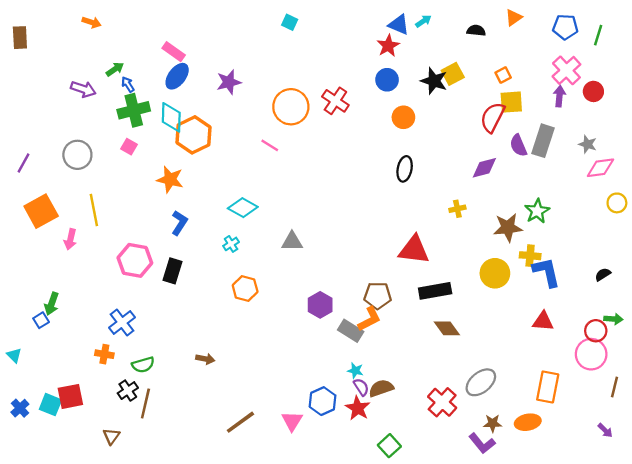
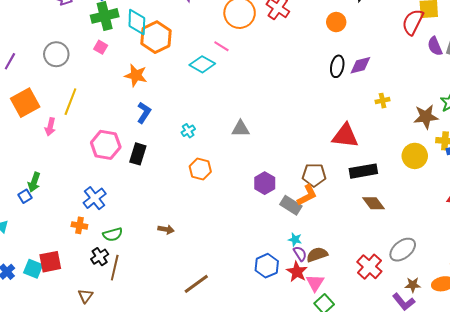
purple diamond: (484, 168) -> (360, 65), moved
cyan diamond: (243, 208) -> (202, 64), moved
yellow line: (94, 210) -> (70, 102), turned 32
pink triangle: (292, 421) -> (315, 283), moved

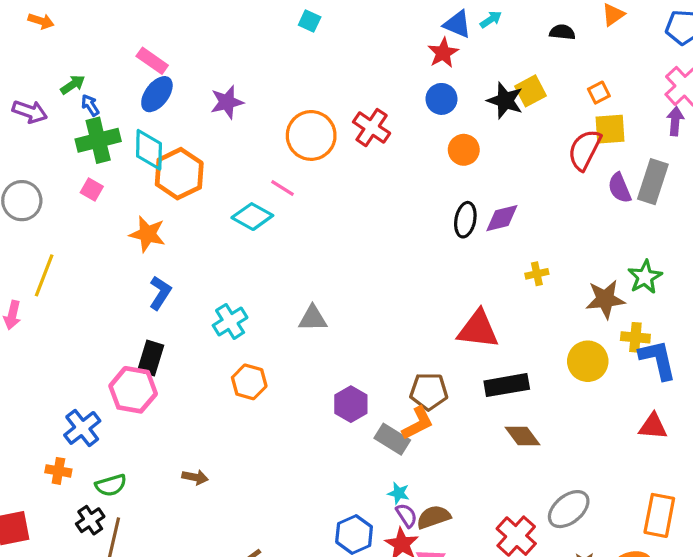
cyan cross: (188, 131) -> (230, 321), size x1.5
pink hexagon: (106, 145) -> (133, 390), moved

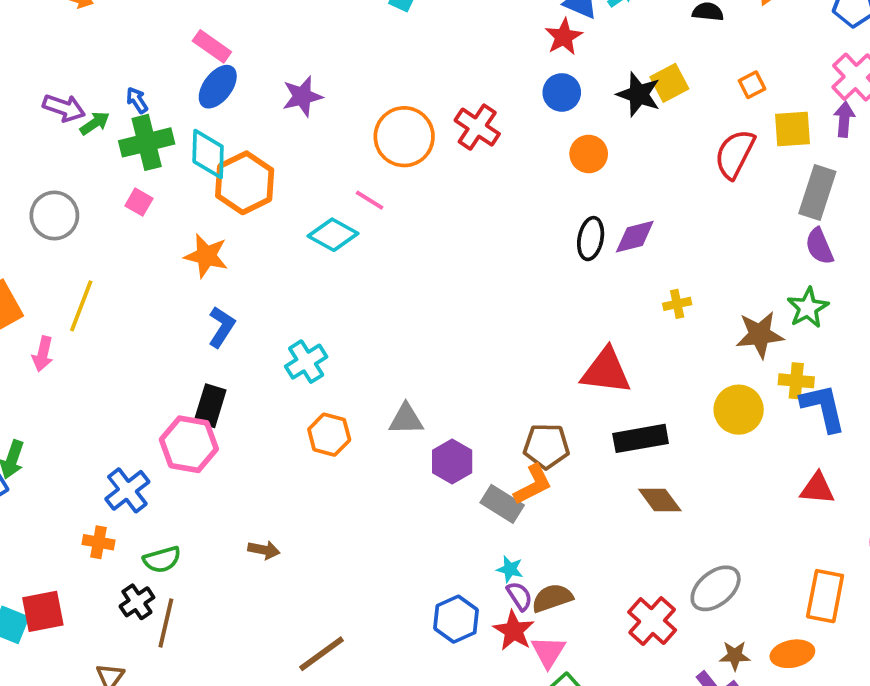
green arrow: (73, 85) -> (95, 123), moved
yellow square: (610, 129) -> (792, 129), moved
purple semicircle: (620, 188) -> (819, 246), moved
gray triangle: (313, 318) -> (406, 419), moved

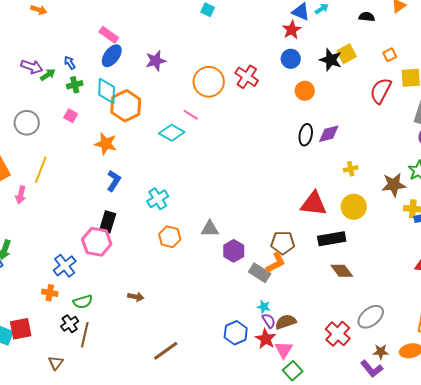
green cross: (147, 142) -> (75, 85), size x0.6
yellow circle: (739, 410) -> (354, 207), moved

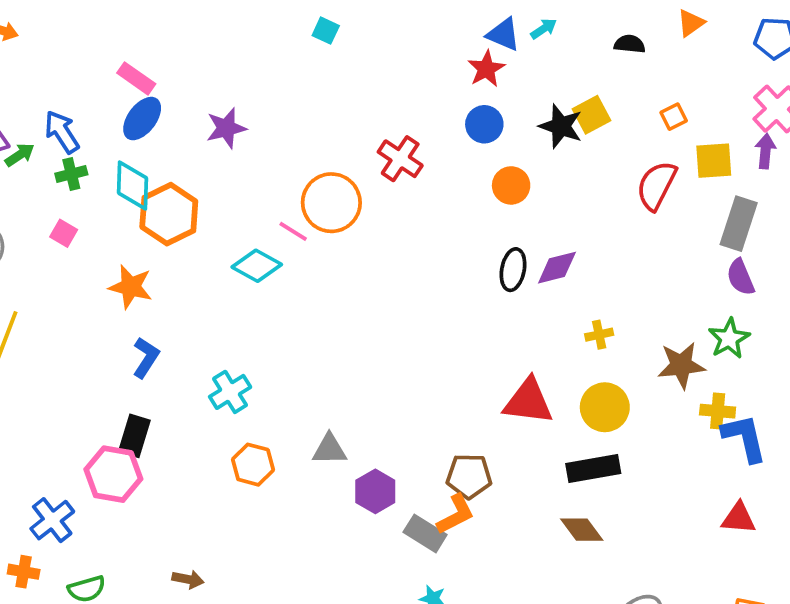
blue arrow: (70, 63) -> (62, 132), size x1.6
orange circle: (209, 82) -> (331, 203), moved
black rectangle: (332, 239) -> (593, 468), moved

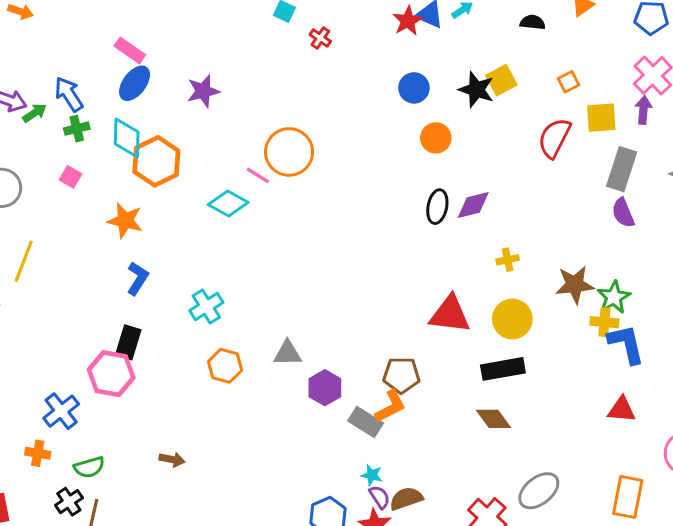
red star: (486, 69) -> (408, 21), moved
red cross: (400, 159) -> (320, 38), moved, size x0.6
green star: (729, 338) -> (614, 297), moved

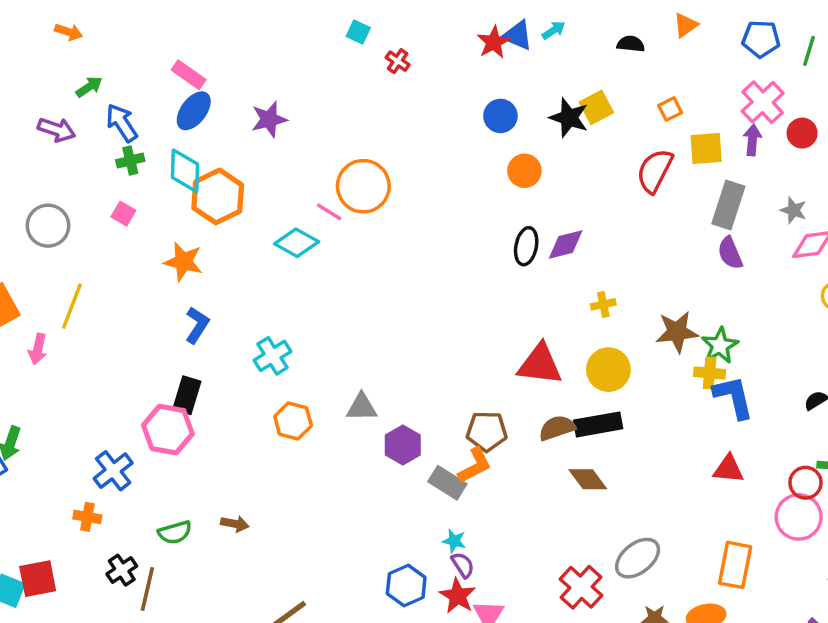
green arrow: (35, 113) -> (89, 87), moved
green semicircle: (89, 467) -> (175, 532), moved
brown semicircle: (406, 499) -> (557, 428), moved

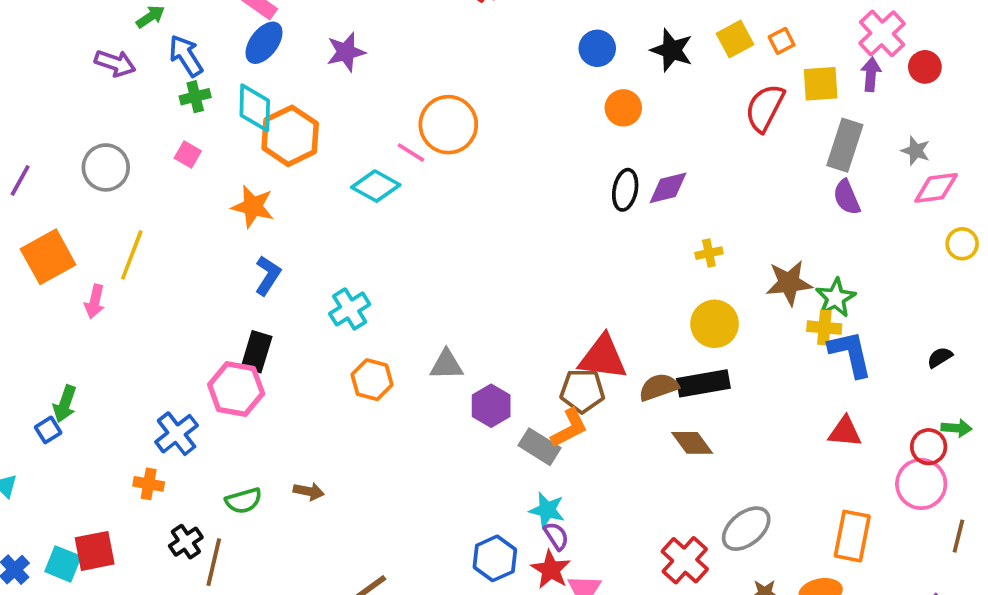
yellow square: (596, 107) -> (735, 39), moved
red triangle: (540, 364) -> (603, 357), moved
cyan star: (454, 541) -> (547, 510), size x1.4

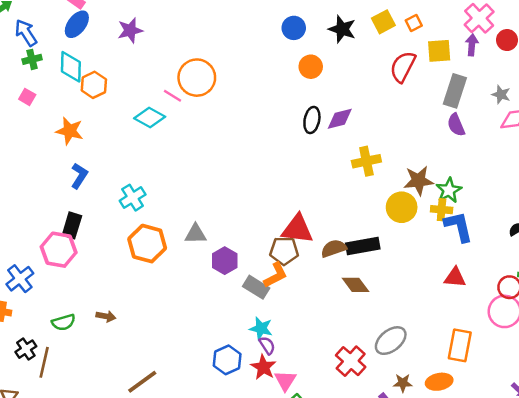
orange hexagon: (290, 136) -> (94, 85), size x0.7
yellow cross: (709, 253) -> (366, 161), size x1.6
yellow circle: (715, 324) -> (402, 207), moved
orange hexagon: (372, 380) -> (147, 244), size x1.4

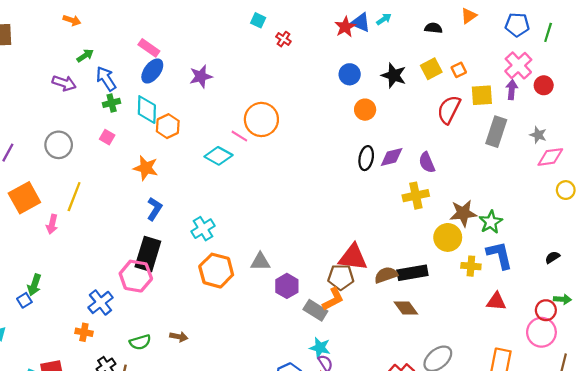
purple semicircle: (456, 125) -> (427, 162), moved
yellow cross: (442, 210) -> (471, 266), moved
black rectangle: (72, 225) -> (148, 254), size x1.4

